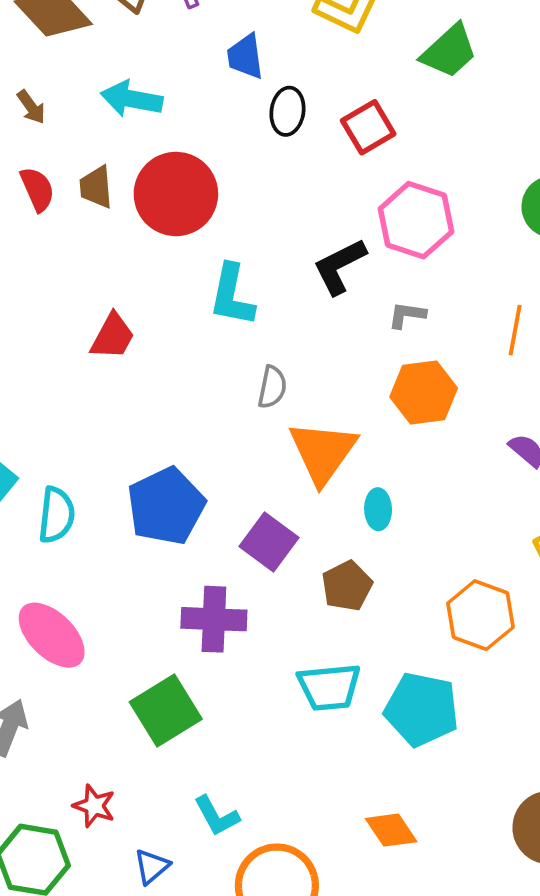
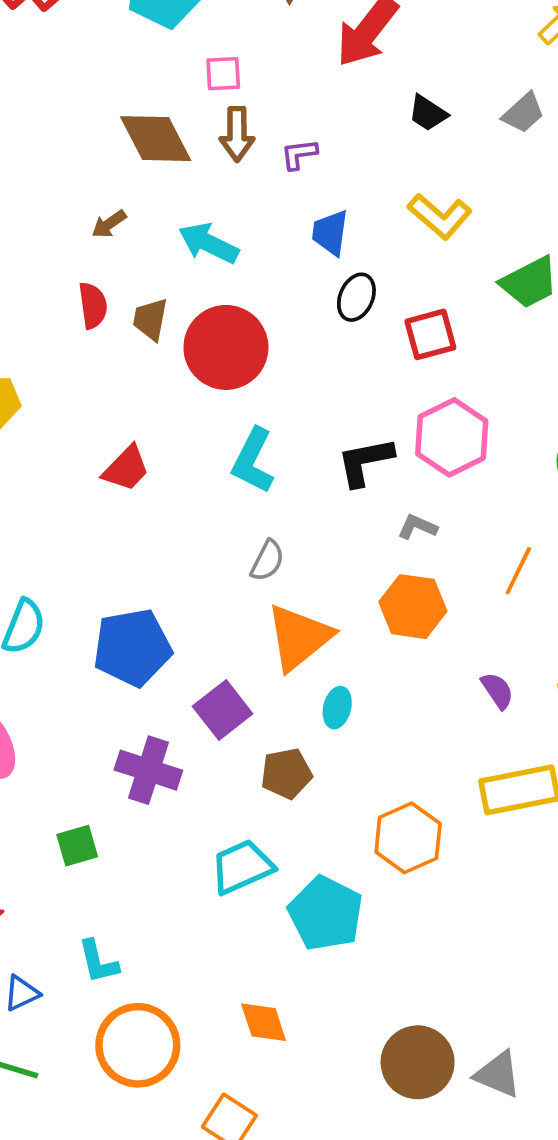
brown arrow: (31, 107) -> (109, 224), turned 75
cyan trapezoid: (329, 687) -> (242, 867), turned 146
green square: (166, 710) -> (77, 846), size x0.6

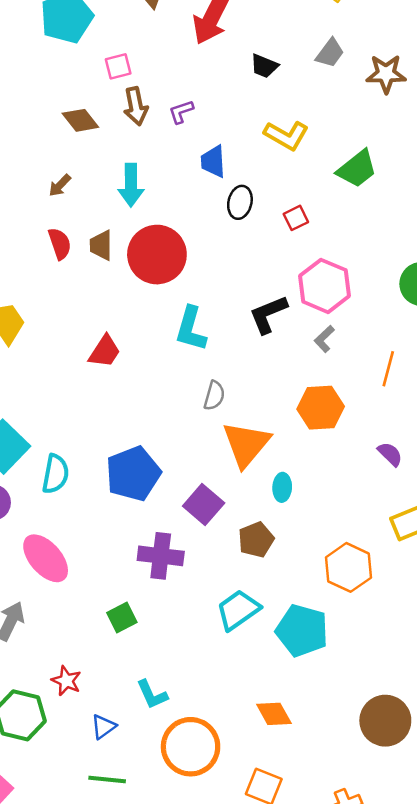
brown diamond: (156, 139) -> (80, 120), size x0.7
cyan arrow: (209, 243) -> (131, 185), turned -105
red square: (430, 334) -> (296, 218), size x0.7
gray L-shape: (417, 527) -> (324, 339), moved, turned -56

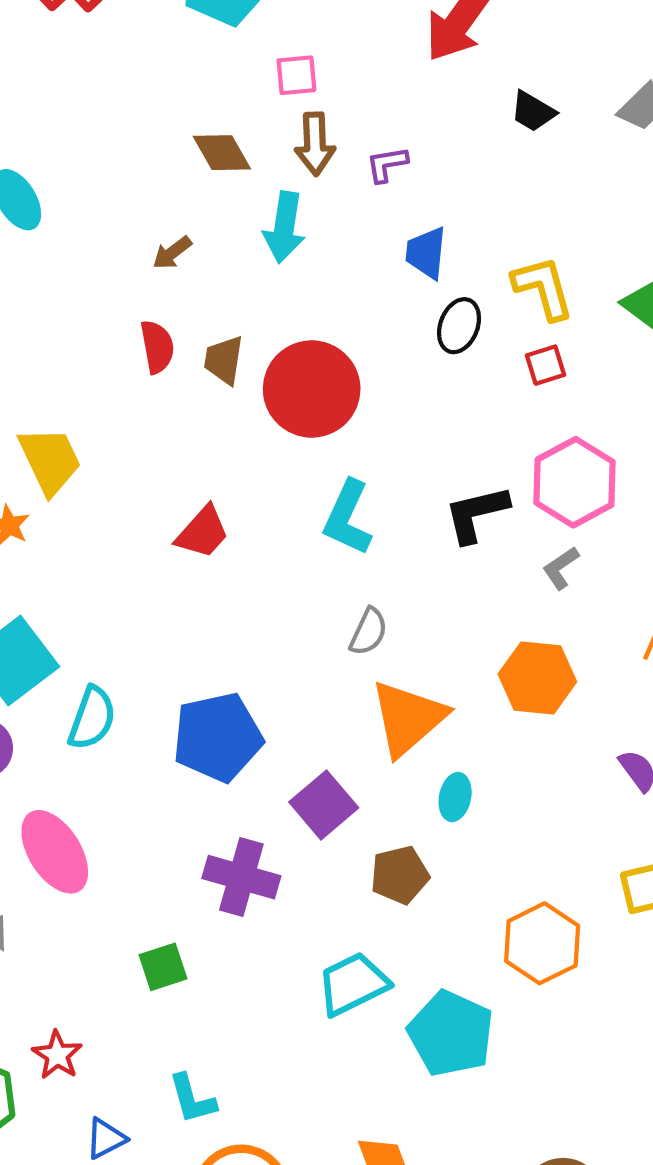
yellow L-shape: (286, 135) -> (543, 288), moved, turned -144
cyan arrow: (131, 185) -> (284, 227), moved

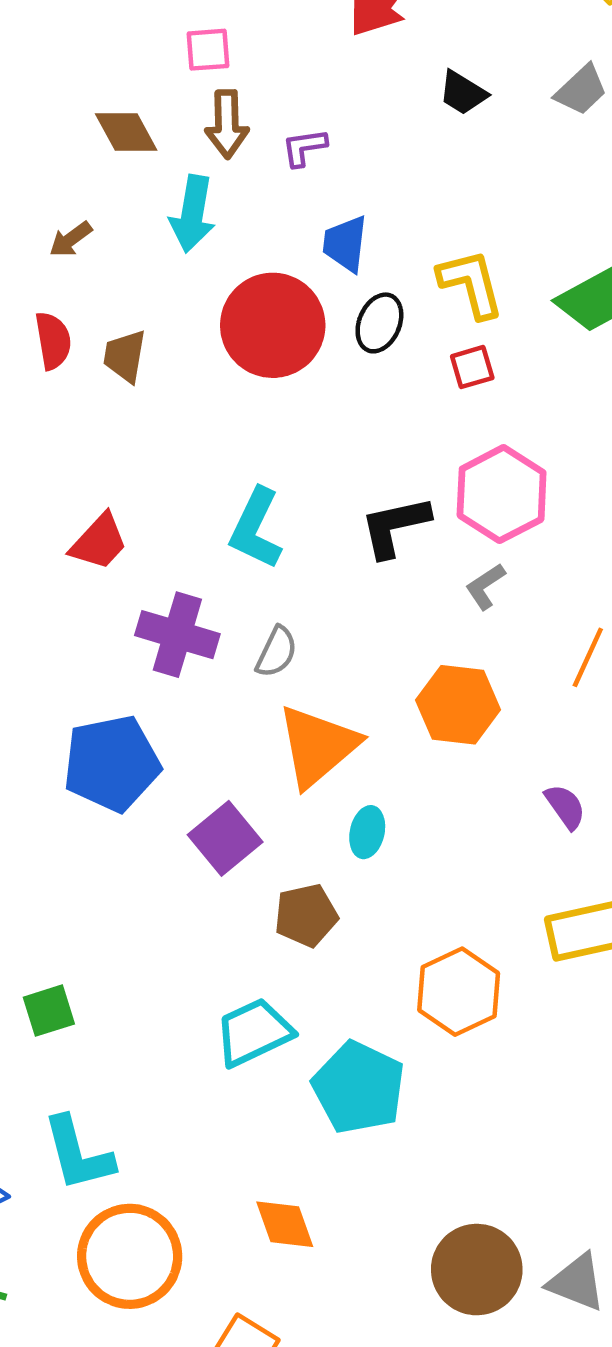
red circle: (312, 389) -> (273, 325), moved
purple cross: (241, 877) -> (177, 635), moved
cyan L-shape: (192, 1099) -> (78, 1154), size x1.4

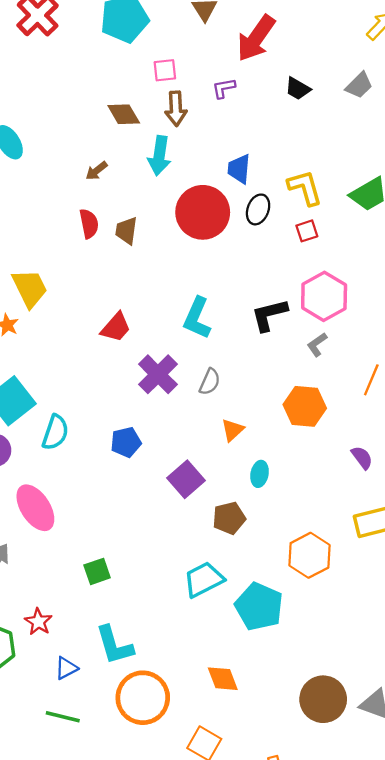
purple L-shape: (304, 147) -> (224, 88), moved
purple cross: (177, 635) -> (158, 374), turned 30
orange triangle: (318, 746) -> (233, 430), size x0.5
blue pentagon: (112, 763) -> (126, 442), size x0.6

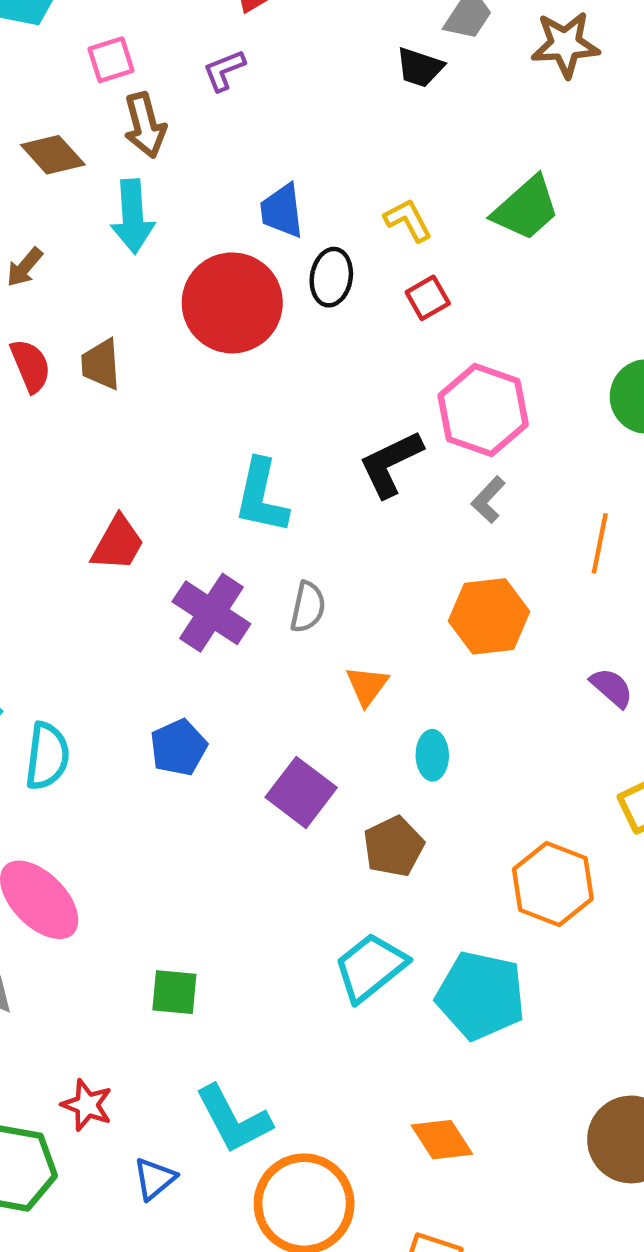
black trapezoid: (298, 89) -> (420, 67), moved
yellow L-shape: (305, 188) -> (408, 220), size x0.7
green square: (97, 571) -> (174, 992), turned 36

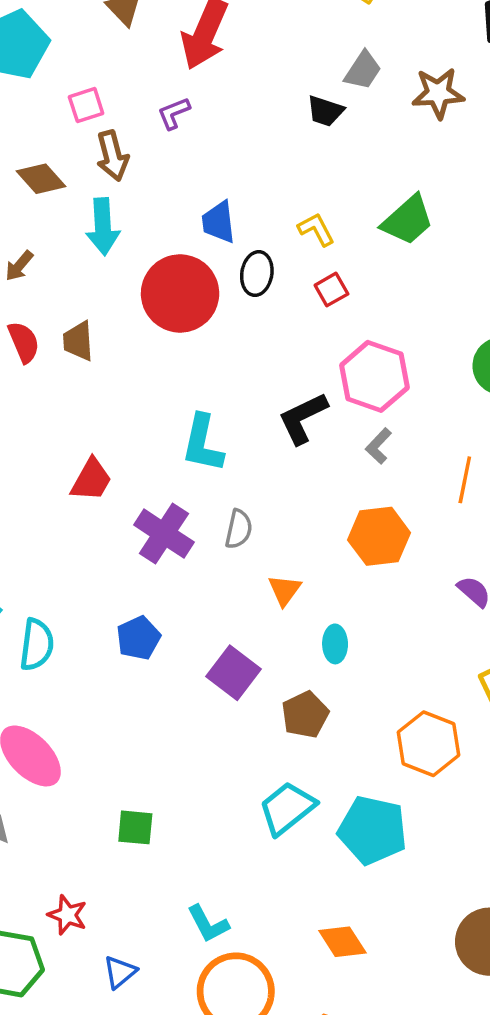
cyan L-shape: (233, 1119) -> (208, 924), moved, size x0.7

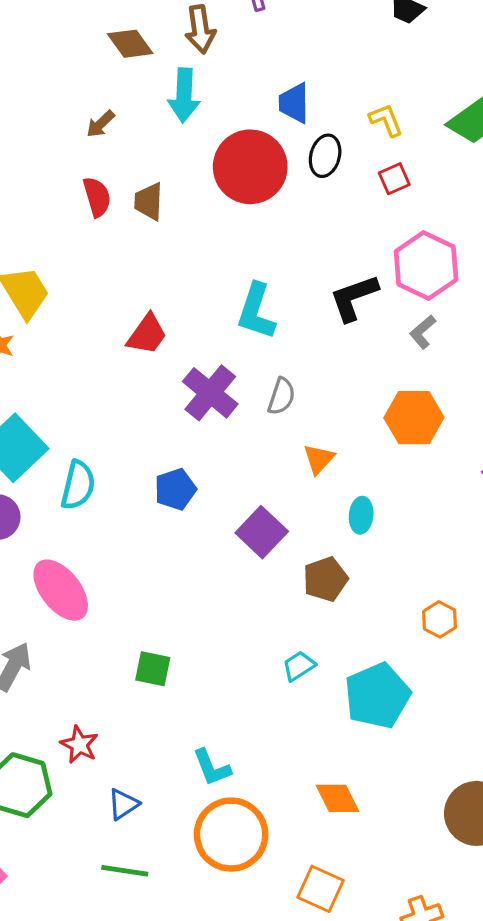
orange hexagon: (428, 744) -> (439, 619), size x0.6
cyan trapezoid: (287, 808) -> (299, 666), size x0.6
cyan pentagon: (373, 830) -> (377, 696), turned 30

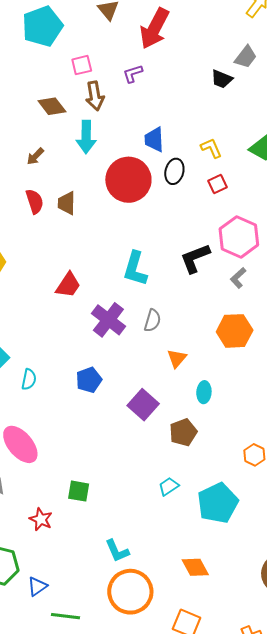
cyan semicircle: (78, 485) -> (29, 379), size x0.7
red star: (79, 745) -> (41, 519), moved
blue triangle: (123, 804) -> (37, 586), moved

